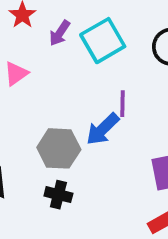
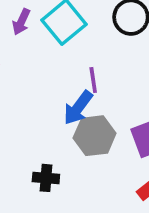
gray hexagon: (59, 148) -> (95, 136), moved

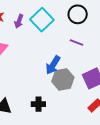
purple line: (93, 80) -> (76, 42), moved, turned -56

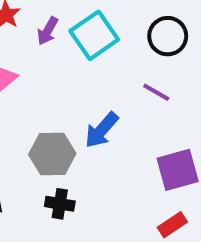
gray hexagon: (63, 79) -> (52, 154), moved

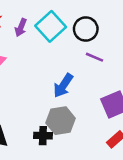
black circle: (168, 36) -> (86, 29), moved
gray hexagon: (52, 154) -> (61, 121), moved

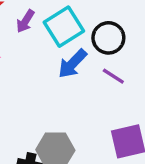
blue arrow: (63, 86) -> (72, 64), moved

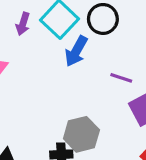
purple line: (113, 76) -> (121, 78), moved

